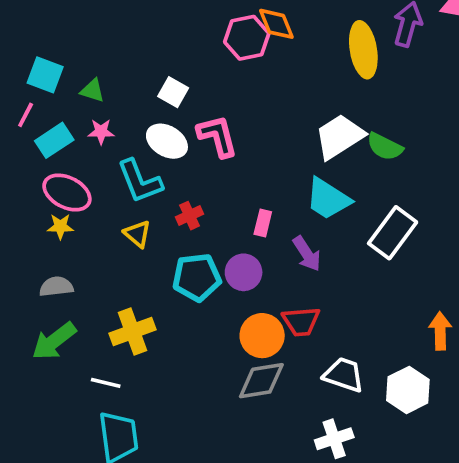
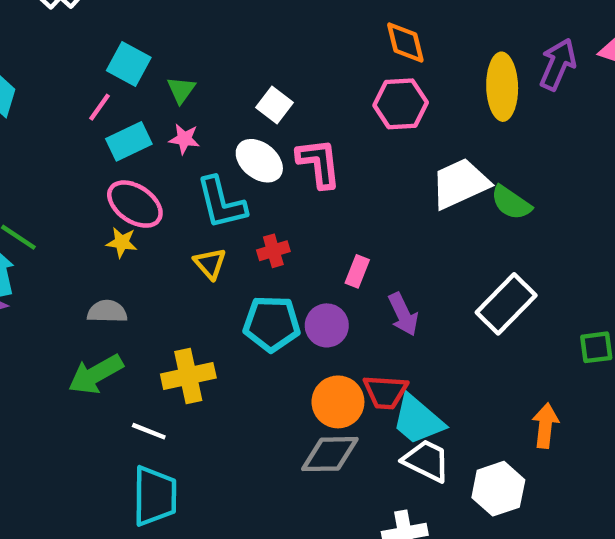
pink hexagon: (247, 38) -> (401, 104), moved
green triangle: (92, 91) -> (181, 90), turned 40
cyan trapezoid: (328, 199) -> (418, 420), moved

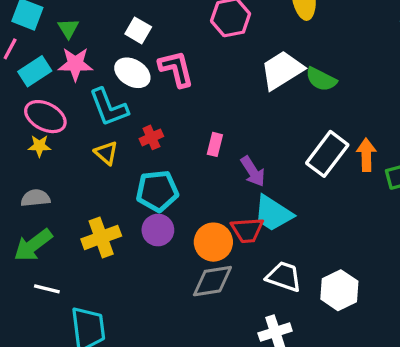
pink star: (184, 139) -> (75, 64), size x1.5
purple circle: (327, 325) -> (158, 230), moved
cyan trapezoid: (418, 420) -> (273, 213), moved
orange arrow: (545, 426) -> (366, 155), moved
white line: (149, 431) -> (47, 289), moved

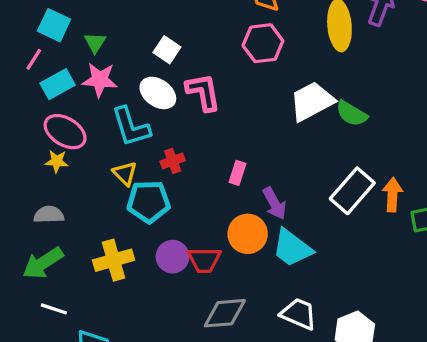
cyan pentagon: (157, 191) -> (149, 202), moved
red trapezoid: (247, 230) -> (204, 260), moved
orange circle: (213, 242) -> (248, 234), moved

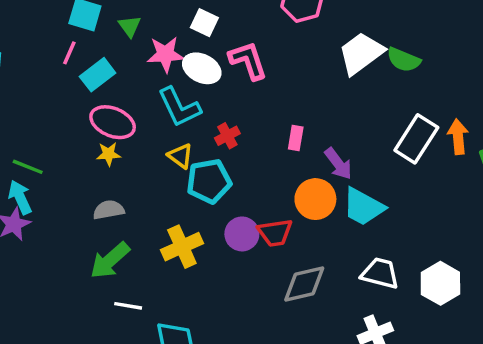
pink star: (100, 80) -> (165, 54), moved

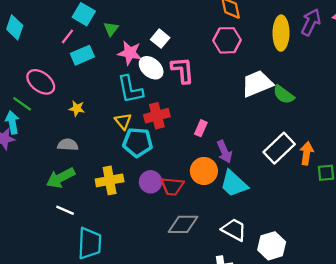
pink ellipse: (113, 122) -> (41, 82), moved
red cross: (227, 136) -> (157, 116), size x1.5

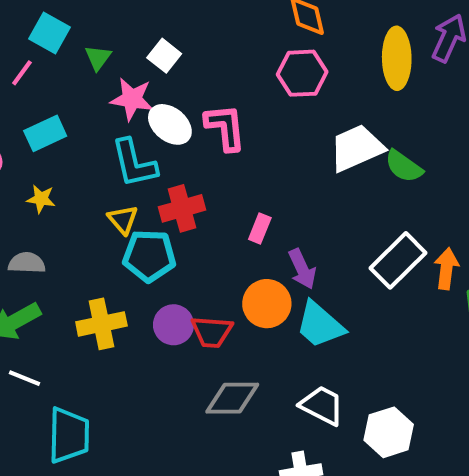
white square: (160, 39) -> (164, 56), moved
cyan rectangle: (82, 55) -> (45, 133), moved

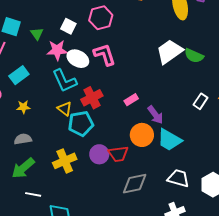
pink hexagon: (302, 73) -> (101, 18), moved
pink rectangle: (260, 229) -> (131, 100), turned 48
white rectangle: (398, 260) -> (200, 101), size x0.6

